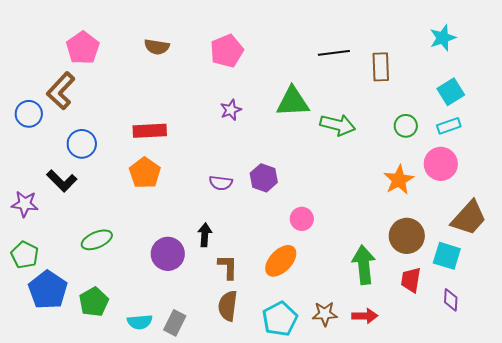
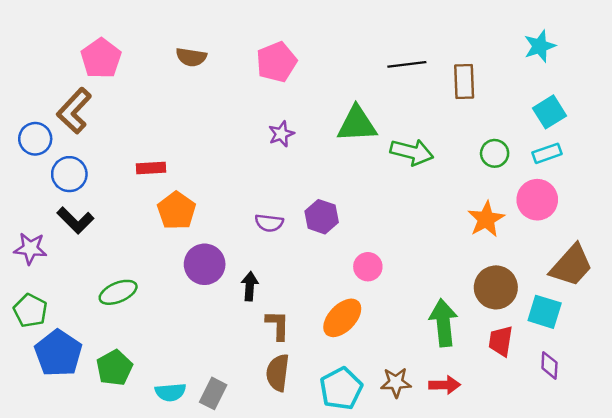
red rectangle: (150, 131) -> (151, 168), moved, size x0.7
blue circle: (82, 144) -> (69, 174), moved
purple circle: (168, 254) -> (205, 264), moved

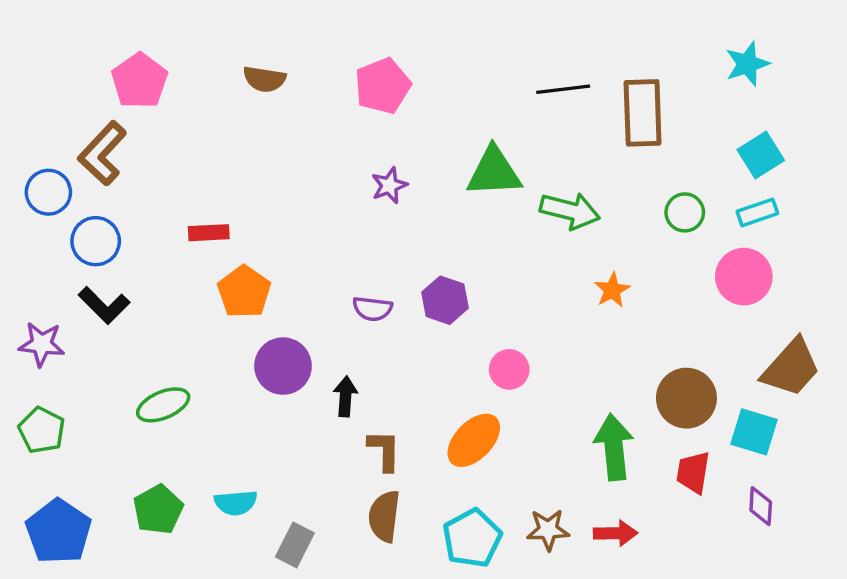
brown rectangle: (464, 81) -> (643, 113), size x1.4
orange star: (486, 219) -> (612, 290), moved, size x0.7
blue pentagon: (58, 353) -> (59, 531), moved
cyan semicircle: (170, 392) -> (236, 503), moved

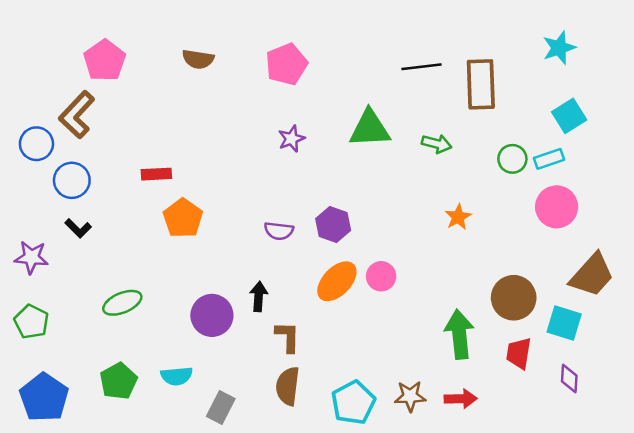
green arrow: (570, 211) -> (437, 144), moved, size x0.7
cyan rectangle: (757, 212) -> (549, 159), moved
black L-shape: (104, 305) -> (78, 228), size x0.7
purple circle: (283, 366) -> (212, 315), moved
orange ellipse: (474, 440) -> (337, 281), moved

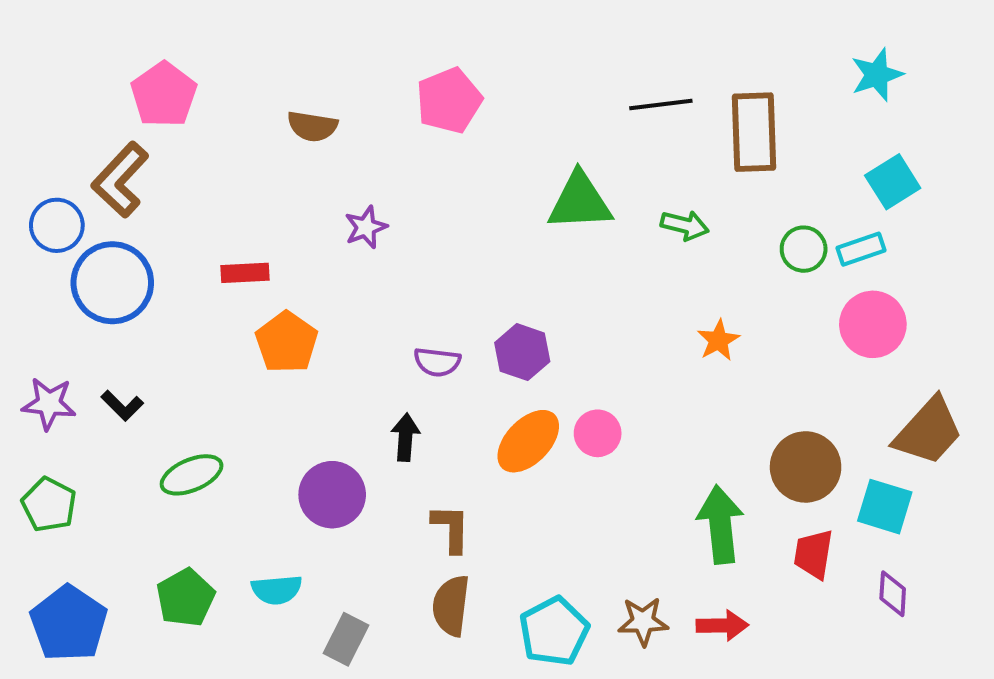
brown semicircle: (198, 59) -> (312, 126), moved
purple star: (291, 139) -> (366, 227), moved
blue circle: (72, 180) -> (112, 283), size x1.4
black L-shape: (78, 228) -> (122, 406), moved
black arrow: (259, 296) -> (405, 437), moved

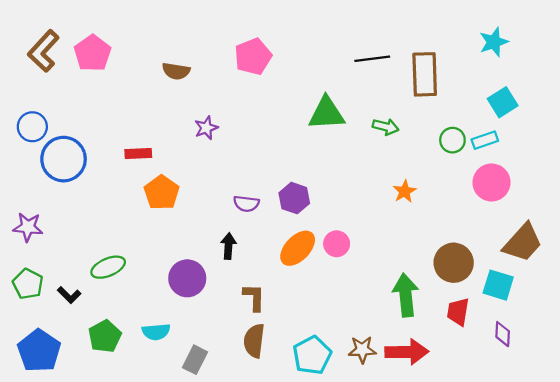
brown L-shape: (120, 180) -> (43, 51), moved
black L-shape: (122, 406) -> (69, 295), moved
red arrow: (722, 625) -> (407, 352), size x1.5

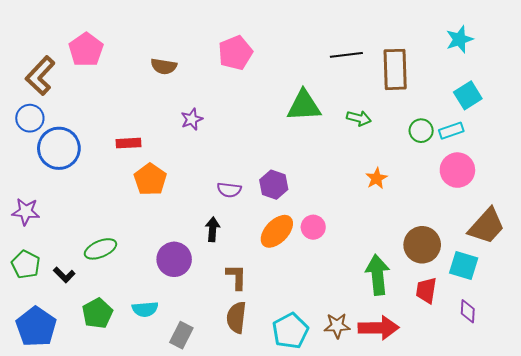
brown L-shape: (43, 51) -> (40, 76), moved

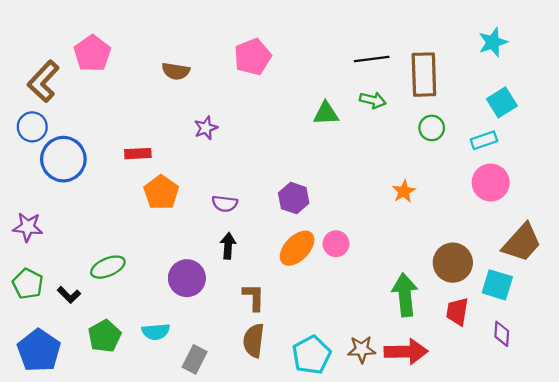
green triangle: (304, 106) -> (326, 114), size x0.7
green arrow: (359, 118) -> (373, 100), moved
green circle: (421, 131) -> (432, 128), moved
purple semicircle: (229, 190) -> (225, 204), moved

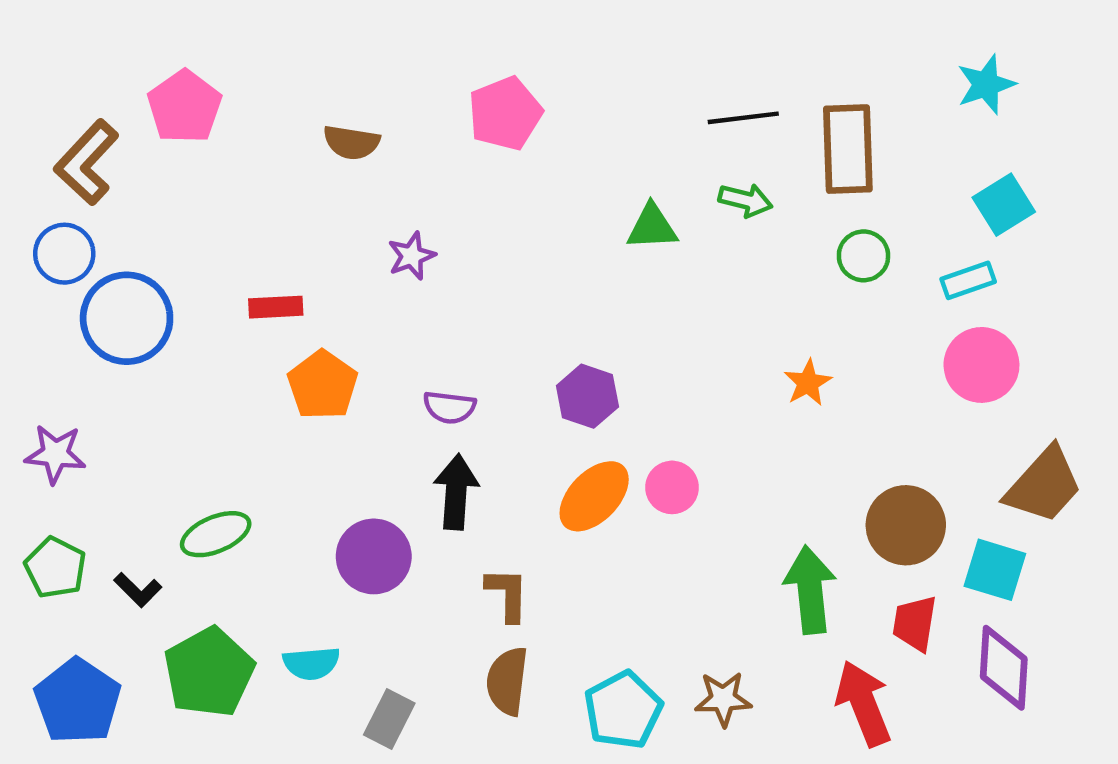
black arrow: (228, 246) -> (456, 492), size x1.4
purple diamond: (502, 334) -> (1004, 668), size x1.6
green pentagon: (105, 336) -> (209, 672), size x1.4
red arrow: (406, 352) -> (863, 703), moved, turned -111

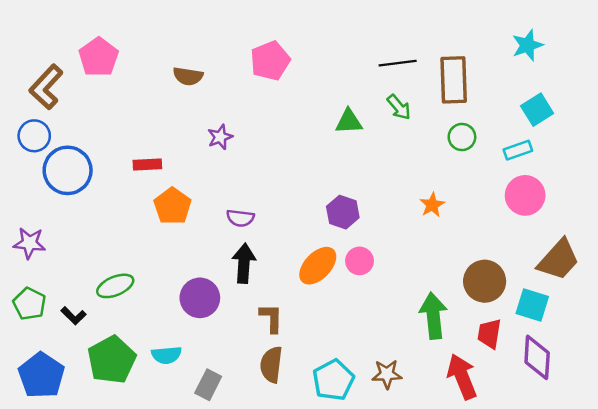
green arrow: (745, 200) -> (399, 107), turned 36
purple hexagon: (587, 396) -> (343, 212), moved

